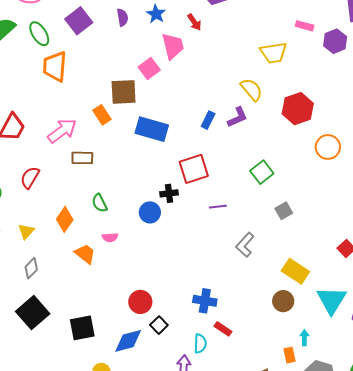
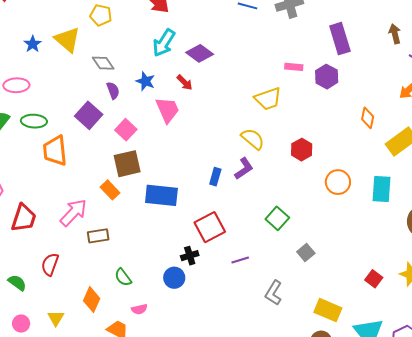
purple square: (79, 21) -> (89, 115), moved
green ellipse: (39, 34) -> (34, 121), turned -45
pink square: (149, 69) -> (126, 130), moved
red hexagon: (298, 109) -> (302, 150), size x0.7

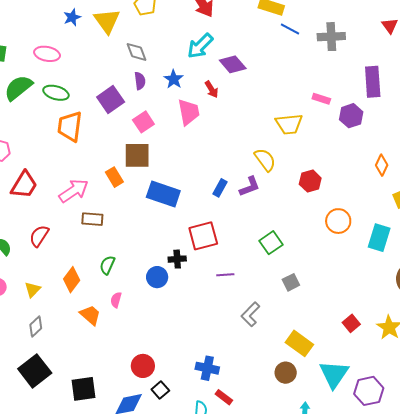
green semicircle: (123, 277) -> (107, 265), turned 48
pink semicircle: (139, 309) -> (116, 300), turned 105

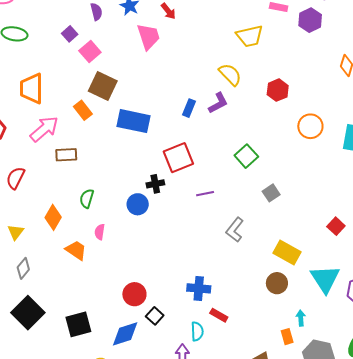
purple square: (111, 99) -> (70, 34), size x0.6
pink square: (143, 122) -> (90, 52), moved
orange trapezoid: (70, 126) -> (32, 88), moved
brown square: (137, 155) -> (103, 86), turned 32

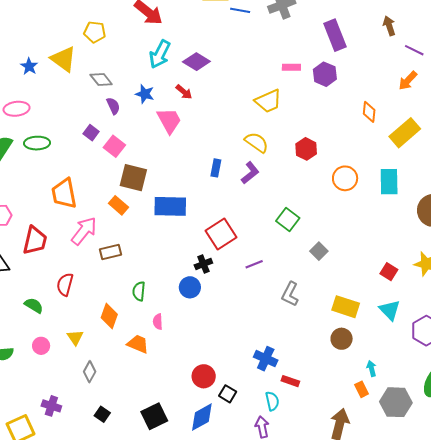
blue rectangle: (189, 108) -> (216, 168), moved
cyan triangle: (325, 279) -> (390, 310), moved, size x0.7
blue cross: (199, 288) -> (266, 359), turned 30
black square: (28, 313) -> (102, 414), size x0.5

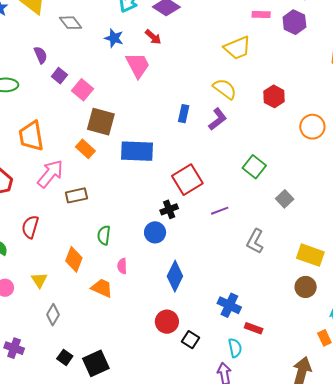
purple semicircle: (113, 106) -> (41, 55), moved
black square: (154, 416) -> (96, 363), moved
blue diamond: (202, 417) -> (175, 276), moved, turned -36

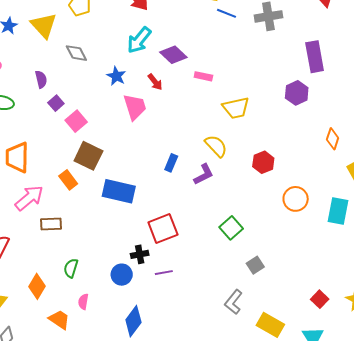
pink rectangle: (261, 14) -> (203, 76), moved
purple line: (220, 211) -> (164, 273), moved
gray L-shape: (255, 241) -> (233, 302), moved

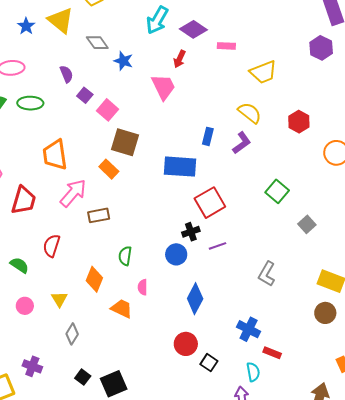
blue star: (116, 76) -> (123, 61), moved
red arrow: (155, 82) -> (179, 59), turned 72
blue rectangle: (119, 191) -> (180, 167), moved
gray L-shape: (233, 302) -> (267, 274), moved

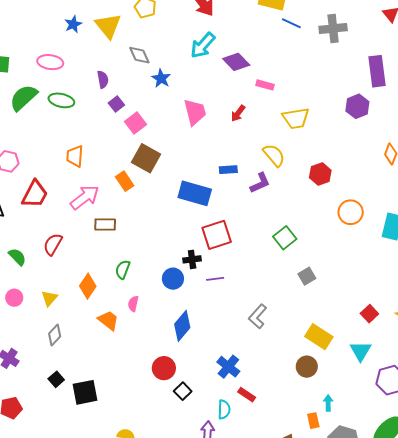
red arrow: (179, 59) -> (238, 113), moved
blue rectangle: (208, 136) -> (228, 170), turned 60
orange trapezoid: (55, 155) -> (75, 156), size x0.7

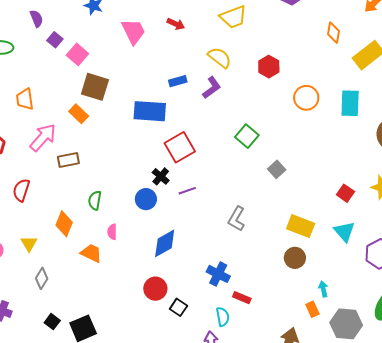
red arrow: (238, 113) -> (176, 24), turned -90
black cross: (192, 259) -> (161, 176), turned -30
blue diamond: (182, 326) -> (165, 243), turned 32

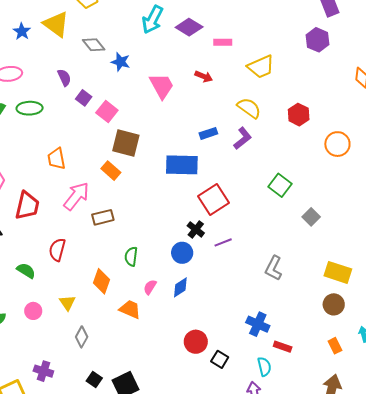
pink semicircle: (112, 232) -> (150, 287), turned 35
blue diamond: (165, 243) -> (180, 287), moved, size x0.7
orange rectangle: (312, 309) -> (335, 346), moved

